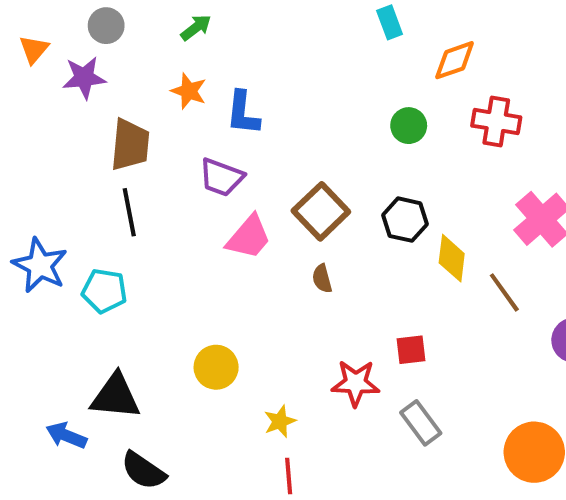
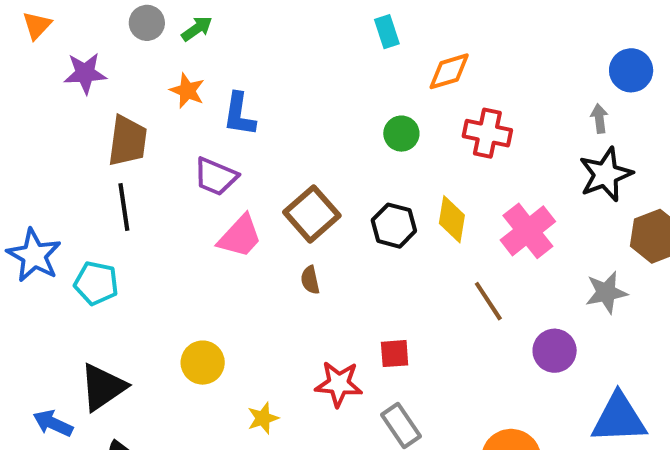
gray circle: (106, 26) -> (147, 23), moved
orange triangle: (34, 49) -> (37, 25), moved
yellow diamond: (452, 258) -> (452, 219), moved
black triangle: (115, 396) -> (103, 387), turned -42

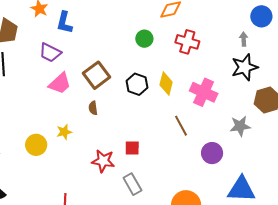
pink cross: (528, 231) -> (204, 92), turned -32
yellow star: (263, 418) -> (64, 132), moved

